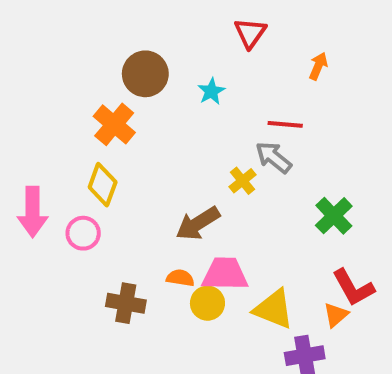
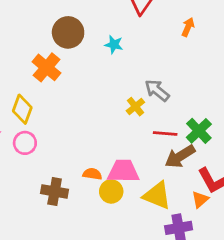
cyan star: (211, 91) -> (114, 45), turned -30
red line: (285, 124) -> (165, 133), moved
yellow diamond: (103, 185) -> (22, 109), moved
brown arrow: (198, 223) -> (180, 156), moved

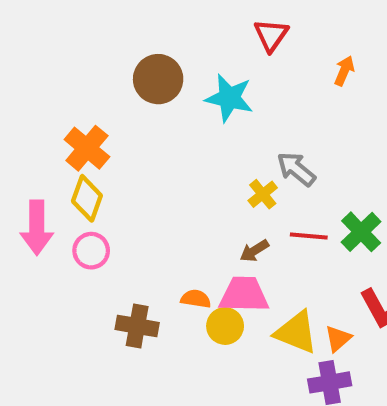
cyan star: (114, 45) -> (229, 98), size x1.6
orange cross: (46, 67) -> (87, 148), moved
brown arrow: (180, 156) -> (254, 251), moved, size x0.6
orange triangle: (200, 200) -> (338, 339), moved

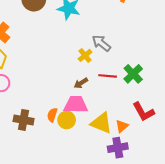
orange semicircle: (196, 299) -> (52, 115), moved, turned -80

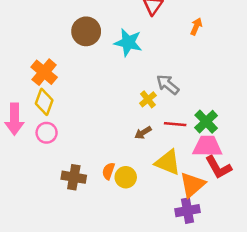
pink trapezoid: (76, 105) -> (207, 146), moved
yellow triangle: (101, 123) -> (168, 162), moved
orange triangle: (122, 126) -> (192, 185), size x1.6

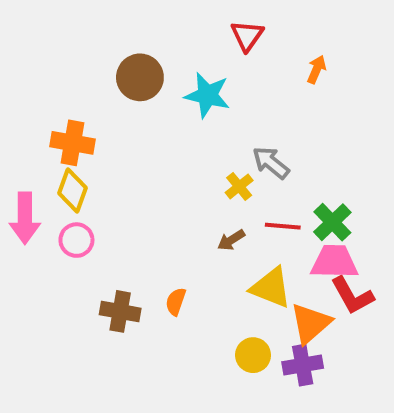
orange cross: (44, 72) -> (72, 143), turned -30
yellow circle: (126, 177) -> (253, 355), moved

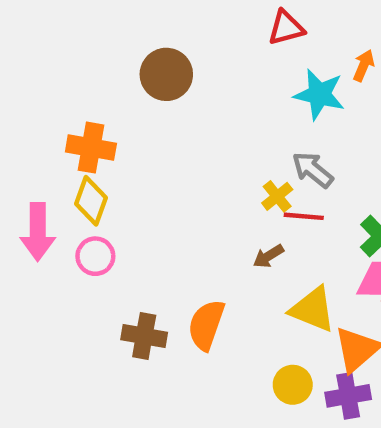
red triangle: (247, 36) -> (286, 28), turned 40
cyan star: (207, 95) -> (319, 94), moved
red line: (283, 226) -> (304, 216), moved
orange semicircle: (176, 302) -> (206, 325), size x1.6

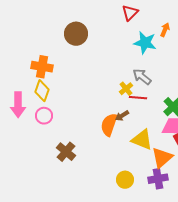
red triangle: (286, 28) -> (130, 13), turned -30
orange semicircle: (206, 325) -> (109, 125), moved
brown cross: (144, 336) -> (66, 152), turned 30
yellow circle: (293, 385) -> (125, 180), moved

